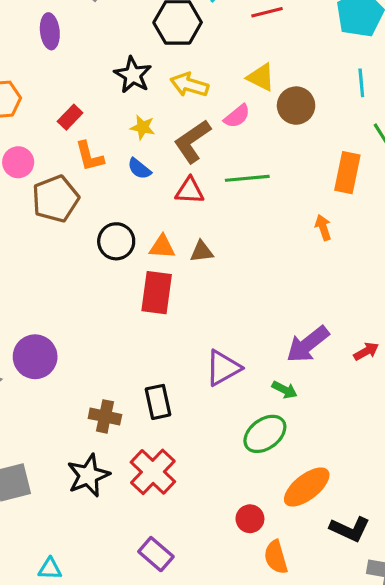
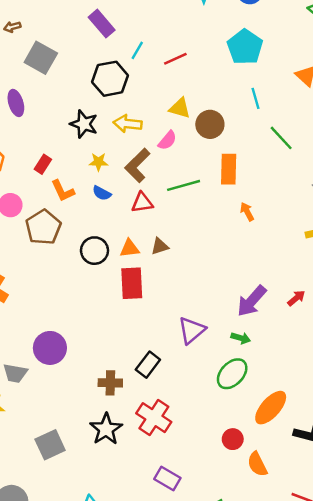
orange rectangle: (347, 173) -> (229, 169), moved
black rectangle: (158, 402) -> (148, 365), turned 60

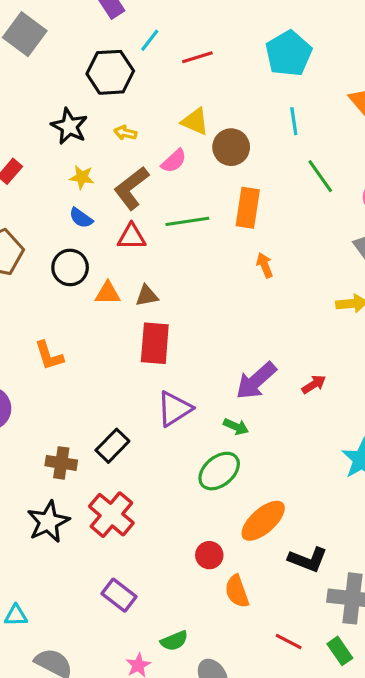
yellow arrow: (127, 124) -> (125, 133), size x0.6
orange L-shape: (63, 191) -> (49, 356), moved
black circle: (95, 251) -> (70, 267), moved
red rectangle: (132, 283) -> (155, 343), moved

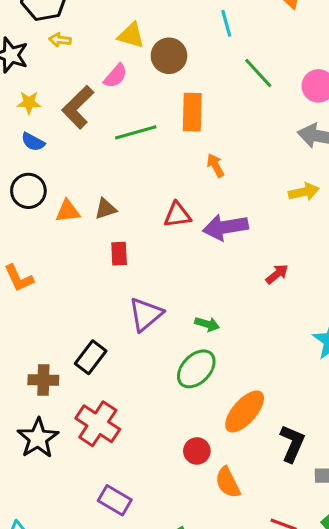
yellow arrow: (125, 133) -> (60, 40), moved
red triangle: (132, 237) -> (177, 215), moved
red rectangle: (155, 343) -> (119, 254), size x0.6
purple arrow: (256, 381) -> (225, 227), moved, turned 39
black L-shape: (308, 560) -> (292, 443), turned -81

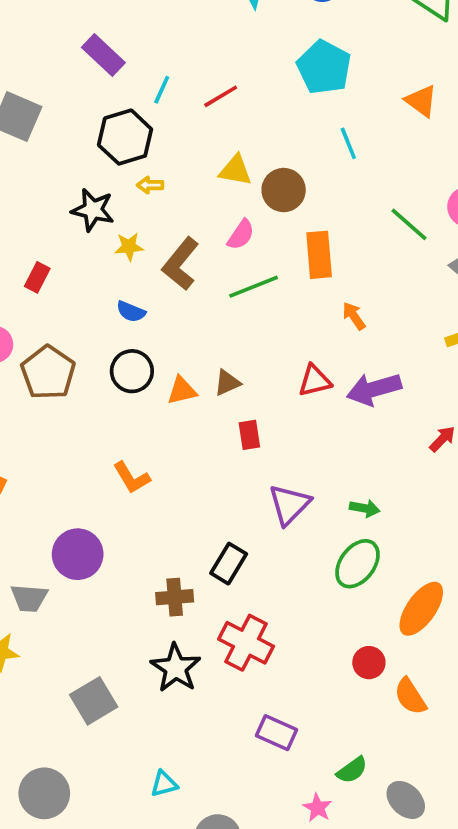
green line: (258, 73) -> (409, 224), moved
pink semicircle: (115, 76) -> (241, 235), moved
yellow star: (29, 103) -> (129, 247), moved

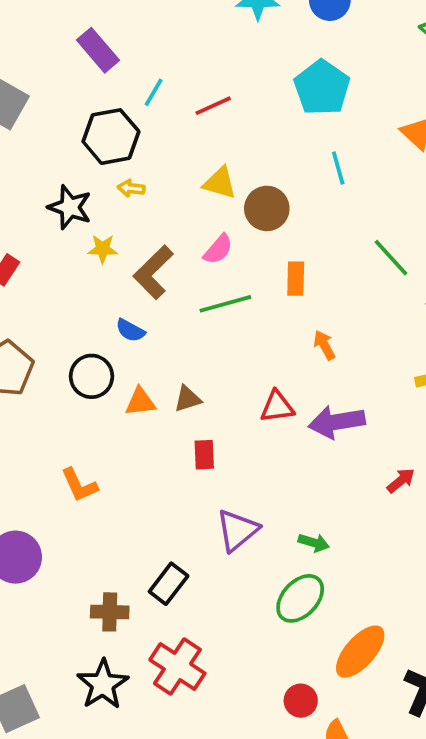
orange rectangle: (319, 255) -> (296, 279), size x0.7
blue semicircle: (131, 312) -> (130, 330), moved

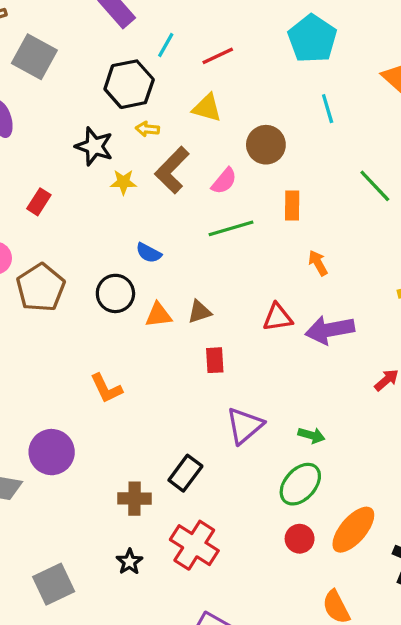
yellow triangle: (220, 183) -> (207, 108), moved
brown L-shape: (153, 272) -> (172, 170), moved
black star: (103, 684) -> (129, 562), size x0.6
red circle: (301, 701) -> (300, 539), moved

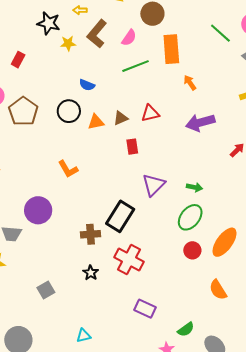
orange rectangle: (292, 205) -> (171, 49), size x1.6
red triangle: (278, 317) -> (150, 113), moved
black rectangle: (185, 473) -> (120, 216), size x1.4
gray square: (54, 584) -> (46, 290), size x0.7

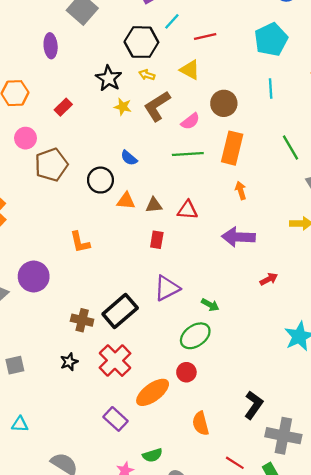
orange ellipse: (225, 242) -> (153, 392), moved
cyan triangle: (84, 336) -> (20, 424), moved

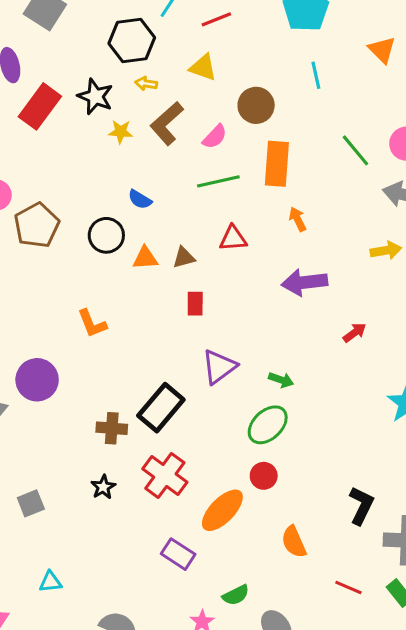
red rectangle: (63, 107) -> (40, 106), moved, size x1.8
red triangle: (188, 210) -> (233, 238), moved

